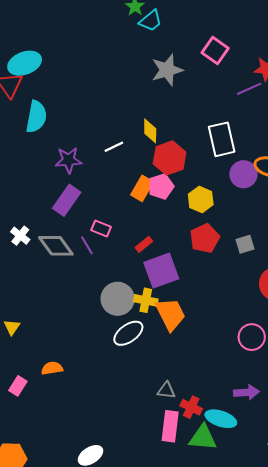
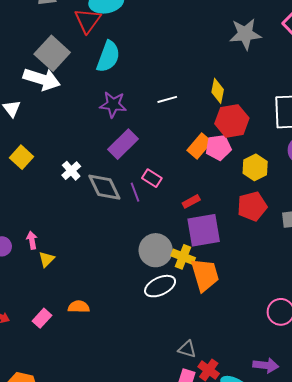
white line: (114, 147) -> (167, 99), moved
purple star: (69, 160) -> (113, 105), moved

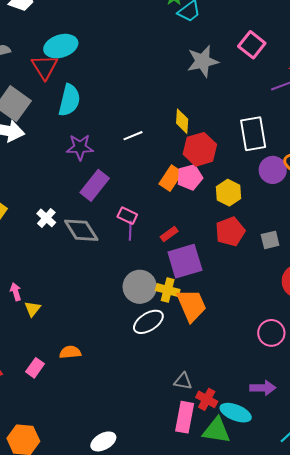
purple line: (135, 192) -> (130, 231), moved, turned 30

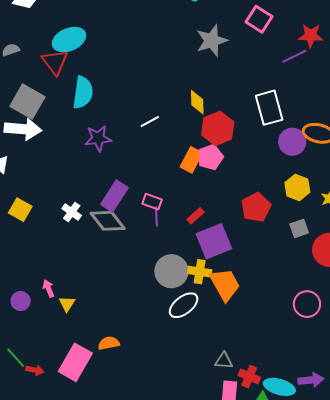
purple rectangle: (95, 185) -> (114, 196), moved
yellow hexagon: (229, 193) -> (297, 187), moved
gray square: (270, 240) -> (299, 228), moved
pink rectangle: (35, 368) -> (75, 362), size x1.8
purple arrow: (263, 388) -> (311, 380), moved

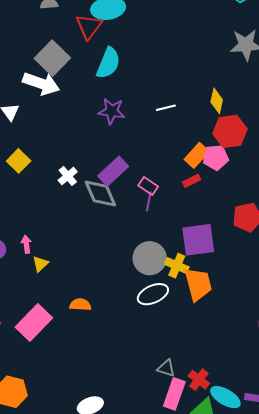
red rectangle: (196, 216) -> (192, 181), moved
orange semicircle: (109, 343) -> (80, 305), moved
gray triangle: (224, 361) -> (166, 368), moved

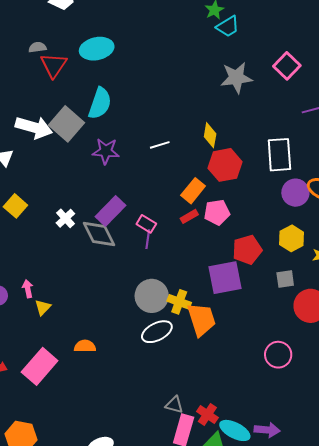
red triangle: (89, 26) -> (54, 65), moved
gray square: (52, 58) -> (66, 124), moved
pink pentagon: (216, 157) -> (217, 212), moved
purple square: (198, 240) -> (225, 278), moved

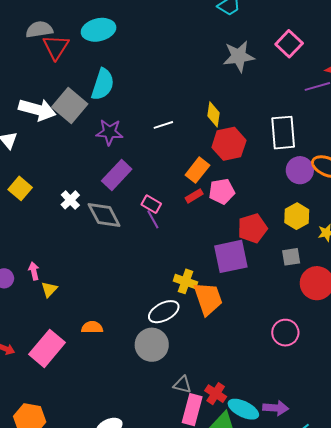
gray semicircle: (37, 47) -> (39, 29), size x1.5
purple rectangle: (110, 211) -> (117, 175), moved
purple line: (148, 239) -> (153, 219), turned -36
gray circle: (152, 296) -> (152, 345), moved

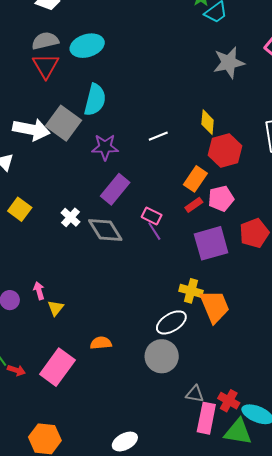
gray semicircle: (39, 29) -> (45, 41), moved
purple square: (231, 256) -> (211, 243), moved

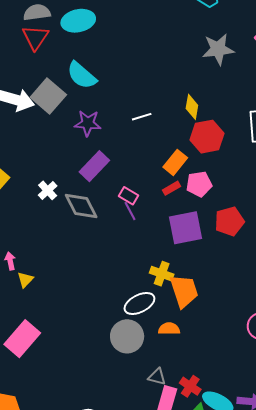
cyan semicircle: (95, 100) -> (82, 75), turned 112
orange semicircle: (101, 343) -> (169, 329), moved

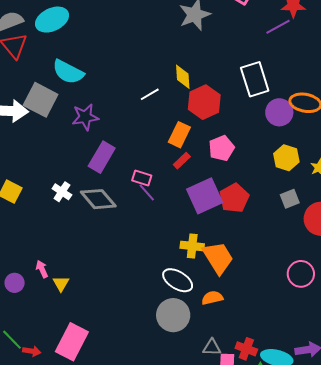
white line: (142, 117) -> (150, 94), moved
pink pentagon: (199, 184) -> (222, 148), moved
red pentagon: (229, 221) -> (234, 198), moved
white ellipse: (139, 303) -> (178, 280), turned 72

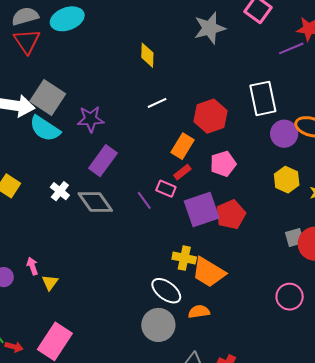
cyan semicircle: (68, 72) -> (45, 129), moved
yellow diamond: (183, 77) -> (147, 55), moved
pink rectangle: (142, 178) -> (166, 189), moved
gray square: (290, 199) -> (295, 237), moved
orange trapezoid: (218, 258) -> (209, 272), turned 147

